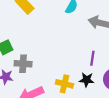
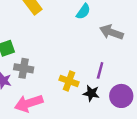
yellow cross: (64, 84) -> (69, 81), moved

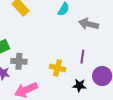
black star: (91, 93) -> (79, 85), moved

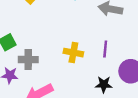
yellow cross: (58, 68) -> (73, 53), moved

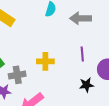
yellow cross: (73, 53) -> (45, 61), moved

